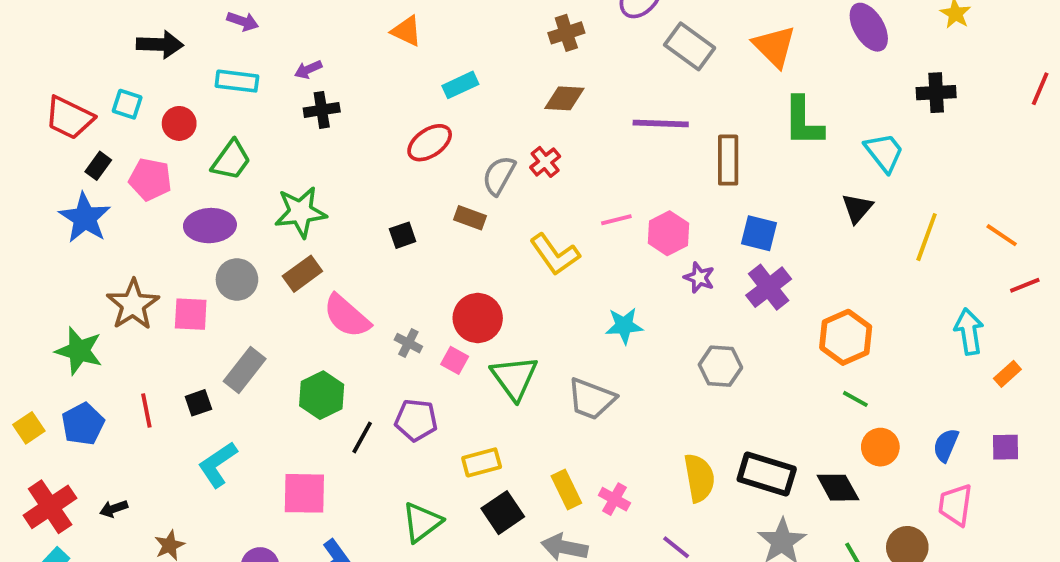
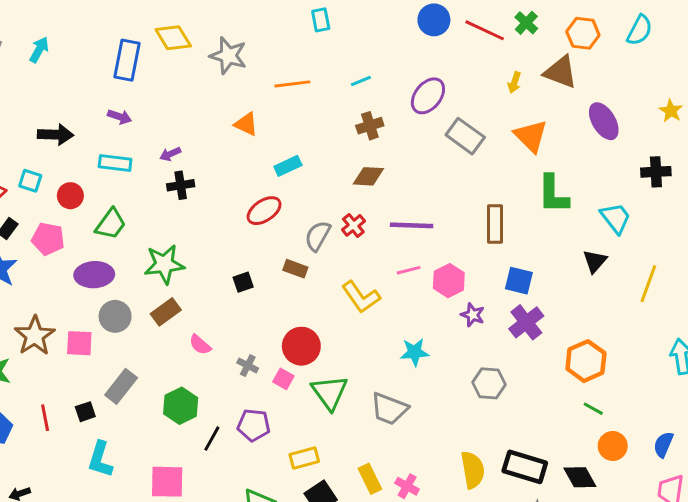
purple line: (661, 123) -> (412, 225), moved
pink semicircle: (347, 316) -> (200, 345), size x0.6
cyan L-shape: (218, 464) -> (100, 459), turned -39

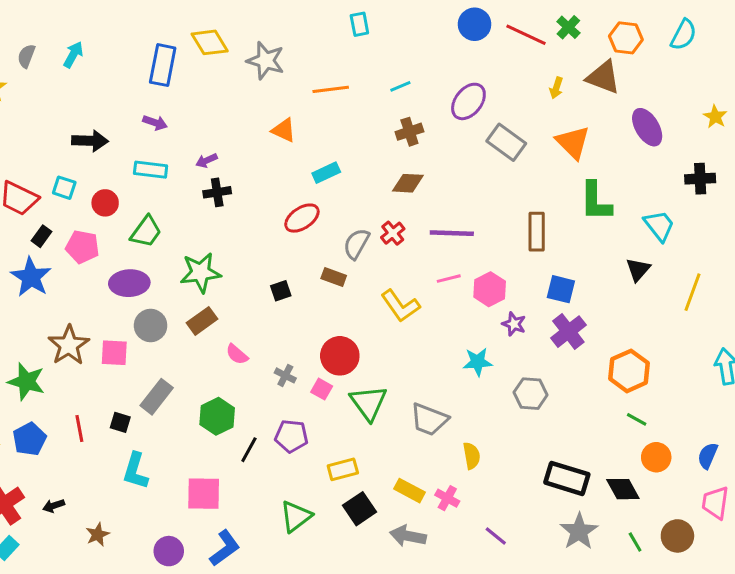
cyan star: (415, 352) -> (478, 362), moved
black square: (85, 412) -> (120, 422), turned 36
yellow semicircle: (473, 470) -> (472, 456), moved, size x0.7
yellow rectangle: (370, 479) -> (409, 491), turned -36

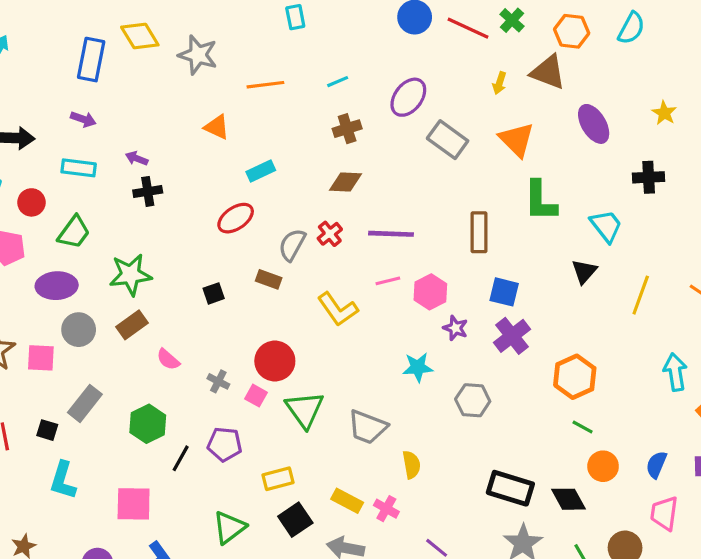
purple arrow: (207, 160) -> (137, 158), turned 45

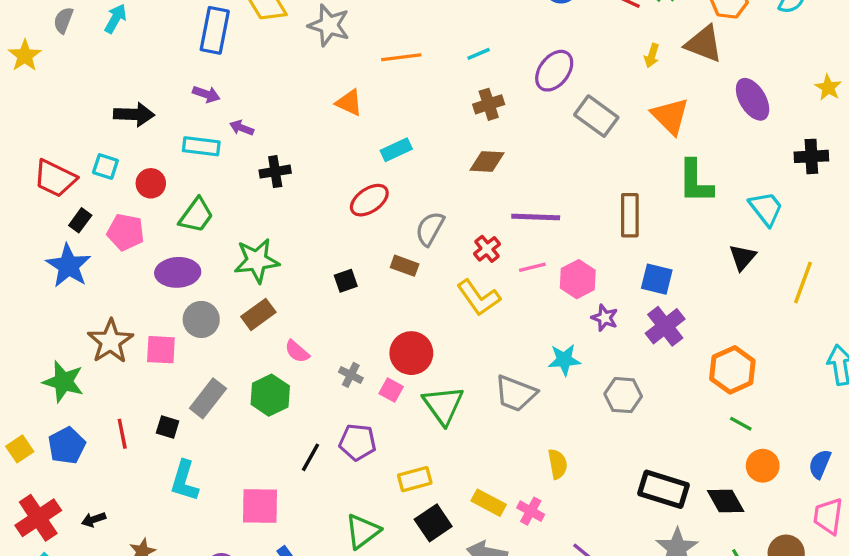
purple arrow: (137, 158) -> (242, 128), moved
red cross: (330, 234) -> (487, 249), moved
green hexagon: (148, 424) -> (270, 395), moved
gray trapezoid: (368, 427) -> (516, 393), moved

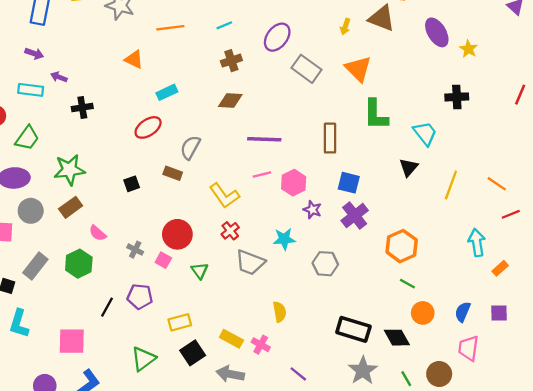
purple ellipse: (753, 99) -> (437, 32), moved
red cross: (487, 249) -> (230, 231), moved
green triangle: (443, 405) -> (200, 271), size x0.6

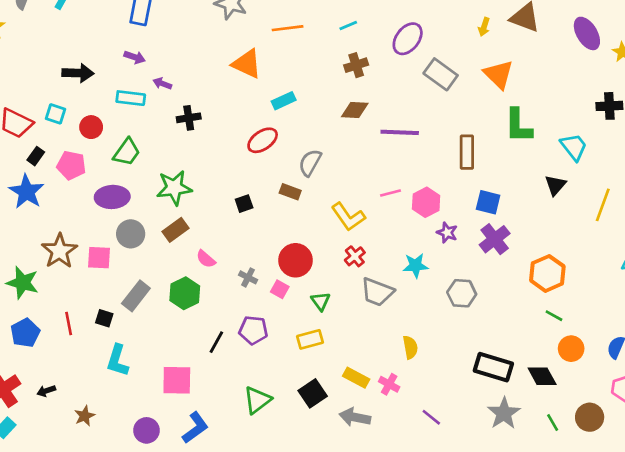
orange triangle: (134, 59) -> (247, 64), size x1.4
purple line: (264, 139) -> (400, 132), moved
yellow rectangle: (180, 322) -> (310, 339), moved

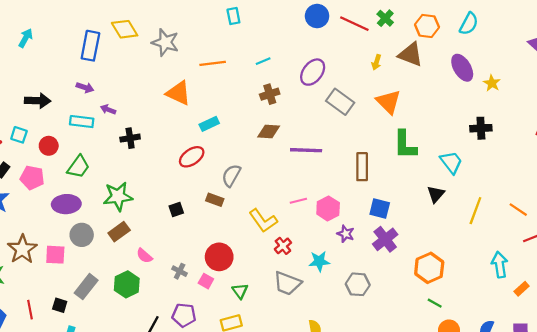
red cross: (355, 256) -> (283, 246), moved

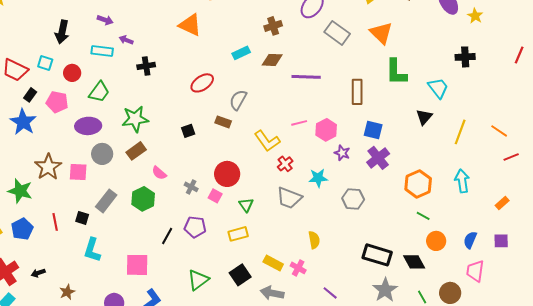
black arrow: (38, 101) -> (62, 32), turned 100
cyan rectangle: (209, 124) -> (241, 53), moved
cyan arrow: (500, 265) -> (462, 181), moved

